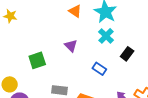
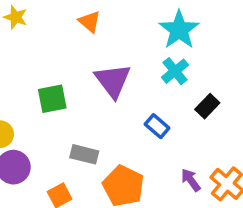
orange triangle: (75, 11) -> (90, 22), moved
purple triangle: (71, 46) -> (113, 81), size x1.6

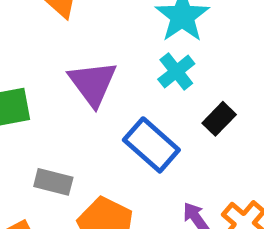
blue rectangle: (157, 126) -> (151, 145), size x1.6

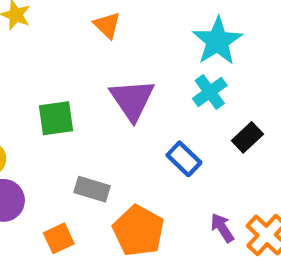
blue rectangle: (151, 145) -> (184, 159), size x0.7

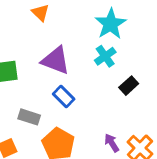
purple triangle: (132, 100) -> (56, 60), turned -36
blue rectangle: (184, 159) -> (64, 97), moved

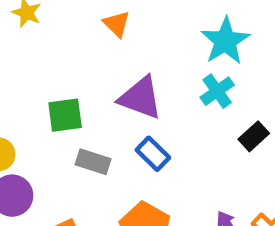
gray rectangle: (29, 117) -> (93, 162), moved

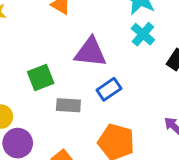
blue rectangle: (153, 154) -> (109, 89), turned -65

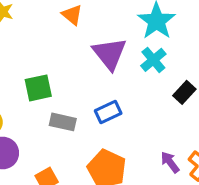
purple triangle: (90, 52) -> (110, 54), moved, turned 36

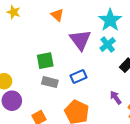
green square: (38, 88) -> (45, 61), moved
purple arrow: (170, 162) -> (116, 98), moved

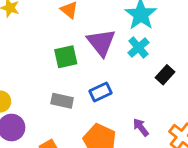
green square: (45, 61) -> (66, 57), moved
purple arrow: (116, 98) -> (141, 127), moved

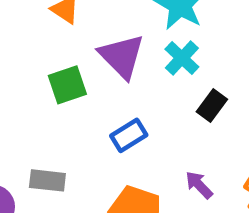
black rectangle: (165, 75) -> (212, 106), moved
gray rectangle: (62, 101) -> (47, 180), moved

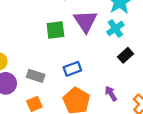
blue rectangle: (129, 135) -> (72, 69), moved

